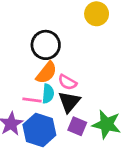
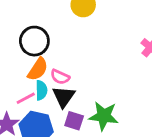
pink line: (32, 100) -> (26, 98), turned -30

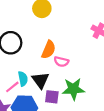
orange semicircle: (38, 69) -> (49, 50), moved
pink semicircle: (60, 77) -> (61, 62), moved

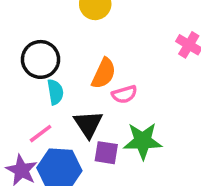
pink semicircle: (61, 62) -> (124, 94), turned -32
cyan semicircle: (23, 79) -> (55, 92), moved

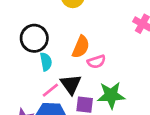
pink line: (41, 134) -> (50, 90), moved

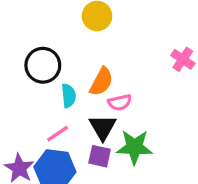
cyan semicircle: (46, 62) -> (69, 96), moved
black triangle: (71, 84) -> (103, 127), moved

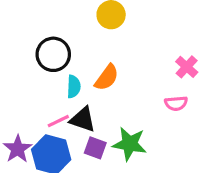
pink semicircle: (120, 102) -> (176, 103), moved
black triangle: (103, 127) -> (83, 120), moved, turned -48

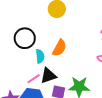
black triangle: (83, 120) -> (48, 76), turned -30

